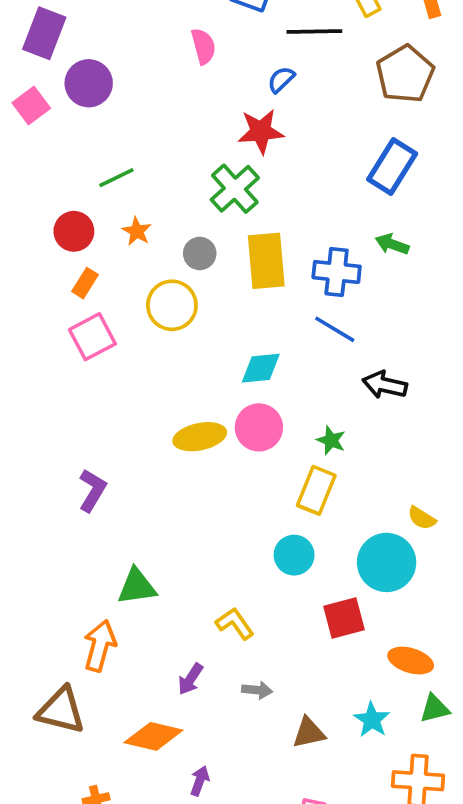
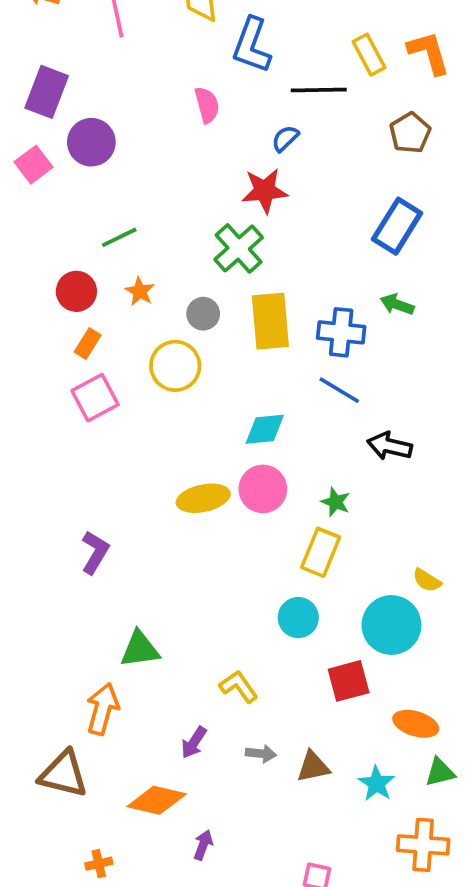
brown pentagon: (405, 74) -> (410, 133), size x0.7
brown triangle: (309, 733) -> (313, 767), moved

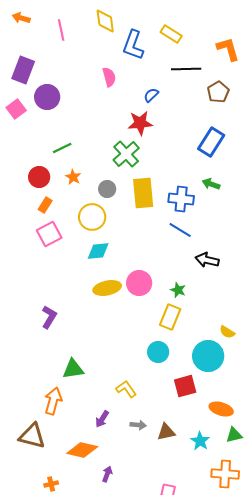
yellow rectangle: (369, 55) -> (171, 34), moved, turned -30
black line: (319, 90) -> (186, 69), moved
cyan diamond: (265, 429) -> (98, 251), moved

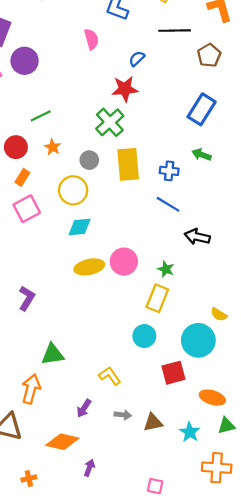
blue cross: (181, 199) -> (169, 171), size x0.7

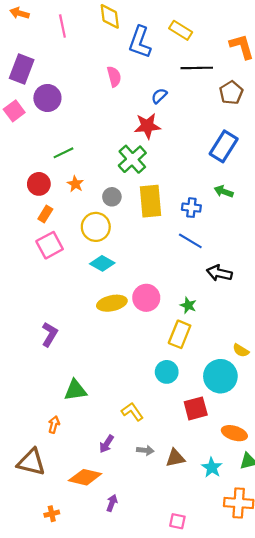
cyan diamond: (80, 227) -> (102, 263), turned 35
orange arrow: (31, 389) -> (54, 425), size x0.6

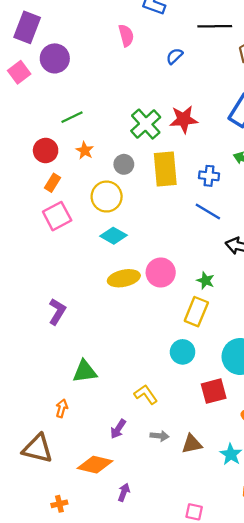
red star: (147, 126) -> (184, 119), moved

